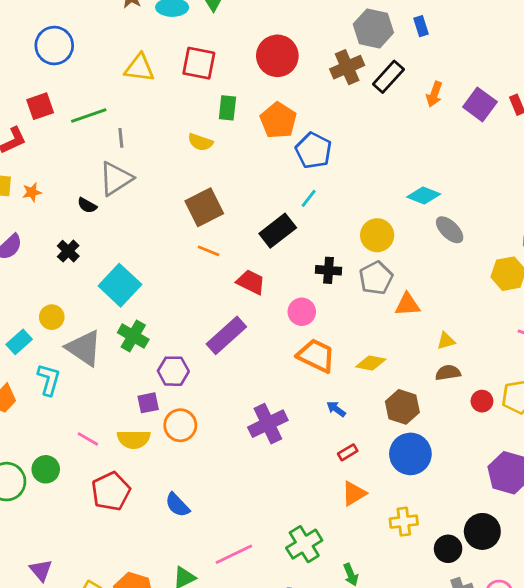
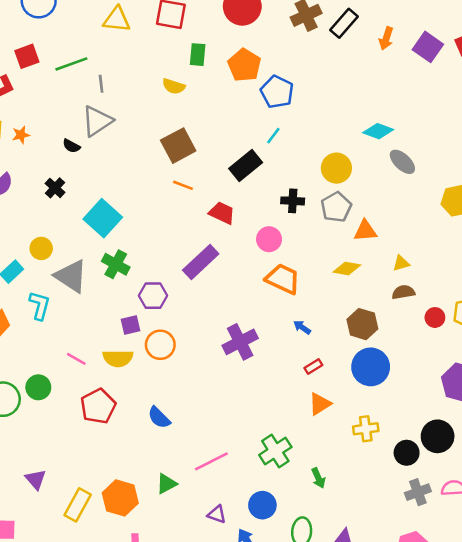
yellow diamond: (371, 363) -> (347, 268), moved

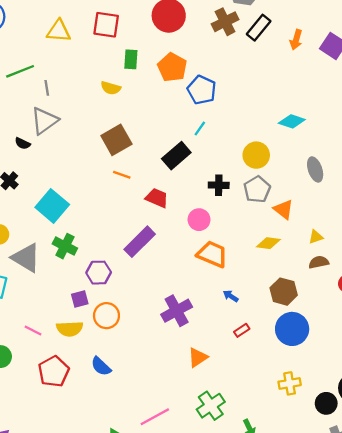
gray ellipse: (402, 162) -> (315, 169), moved, turned 30
orange triangle: (365, 231) -> (283, 209), turned 45
orange triangle: (320, 404) -> (198, 357), moved
blue semicircle: (159, 418) -> (101, 366), moved

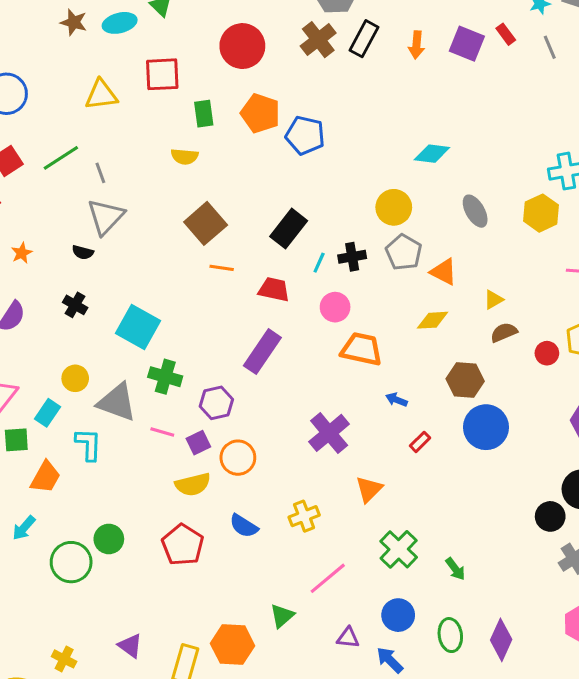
cyan line: (200, 128) -> (319, 263), moved
pink line: (33, 330) -> (162, 432), moved
yellow cross: (290, 383) -> (304, 516), moved

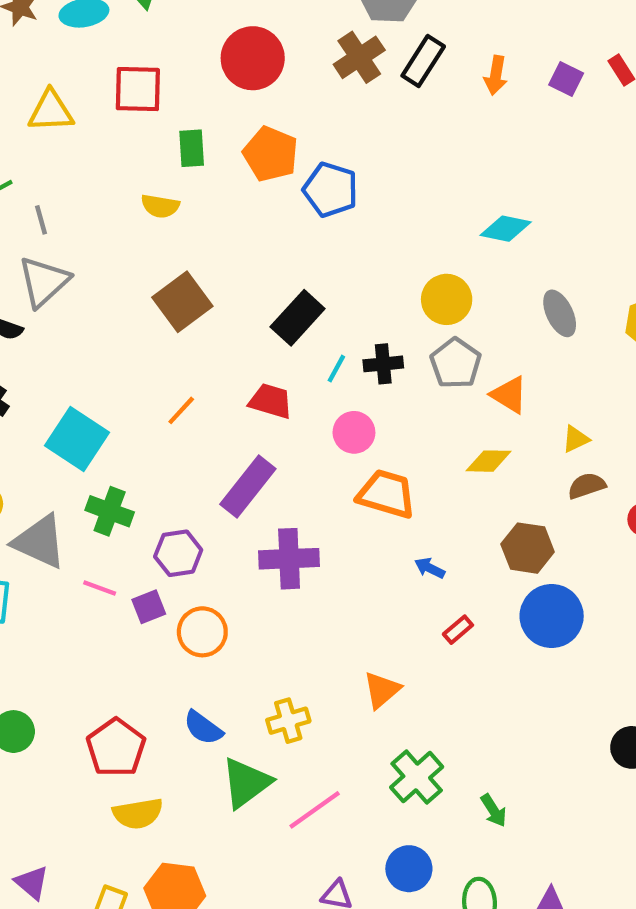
purple square: (467, 44) -> (566, 79), size x0.7
orange line: (222, 268) -> (181, 410), moved, turned -60
purple cross: (329, 433) -> (289, 559), moved, turned 33
yellow semicircle: (193, 484) -> (138, 814), moved
green triangle: (282, 616) -> (246, 783), moved, size x1.5

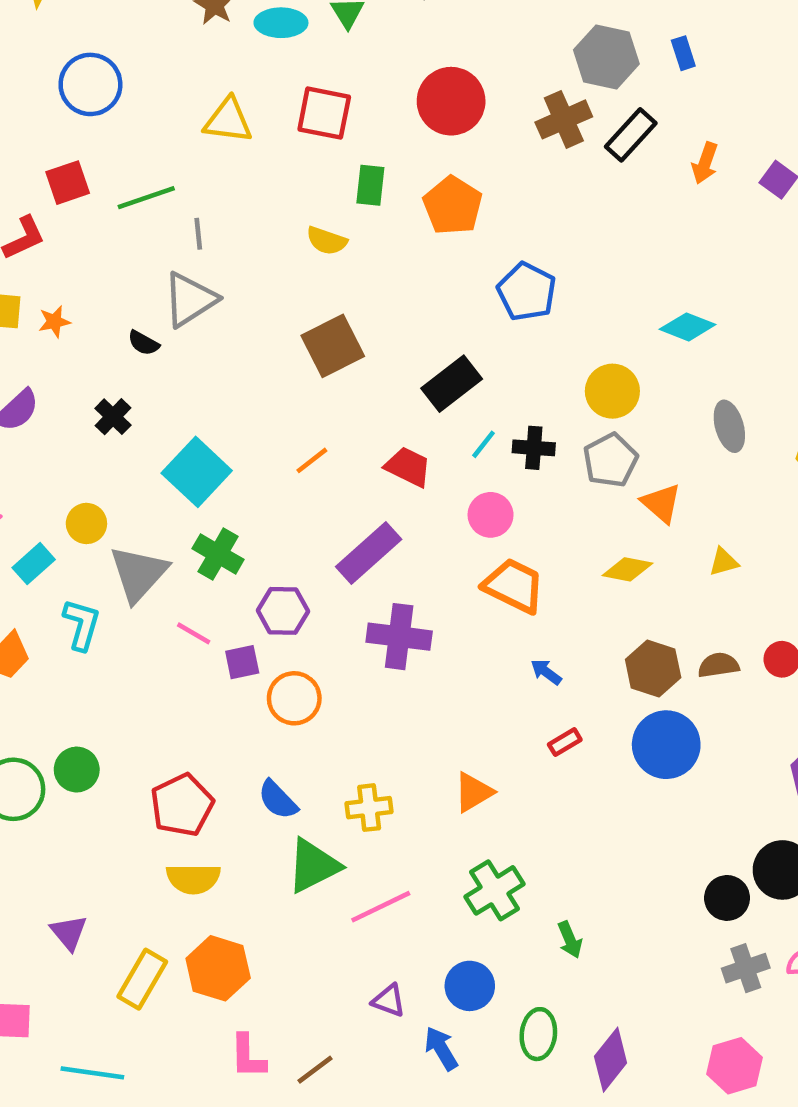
blue pentagon: (331, 190) -> (527, 292), moved
brown semicircle: (587, 486) -> (718, 665), moved
gray triangle: (40, 542) -> (139, 574), turned 38

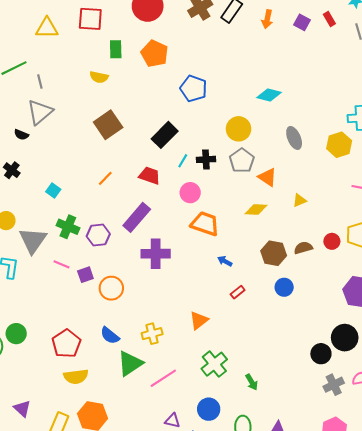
cyan square: (197, 472) -> (53, 190), size x0.5
purple hexagon: (283, 611) -> (98, 235), moved
blue circle: (666, 745) -> (284, 287), size x0.6

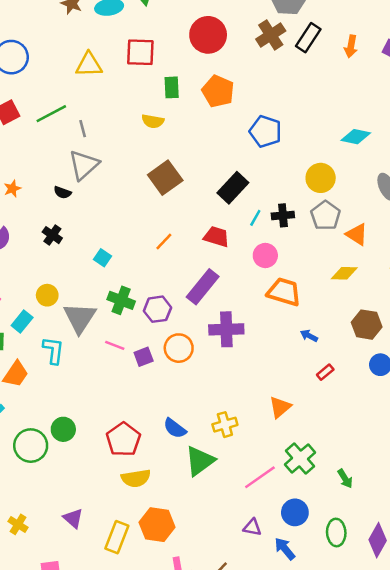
orange circle: (111, 288) -> (179, 348), moved
pink line: (163, 378) -> (260, 477), moved

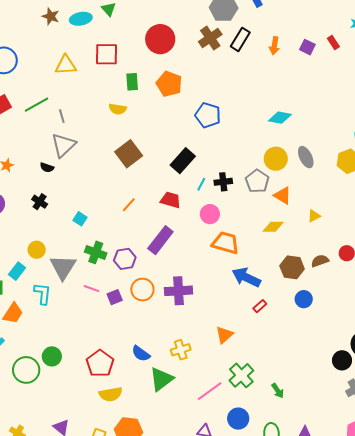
yellow circle: (321, 178) -> (276, 159), moved
purple cross: (226, 329) -> (179, 291), moved
blue arrow: (309, 336) -> (246, 277), size x2.0

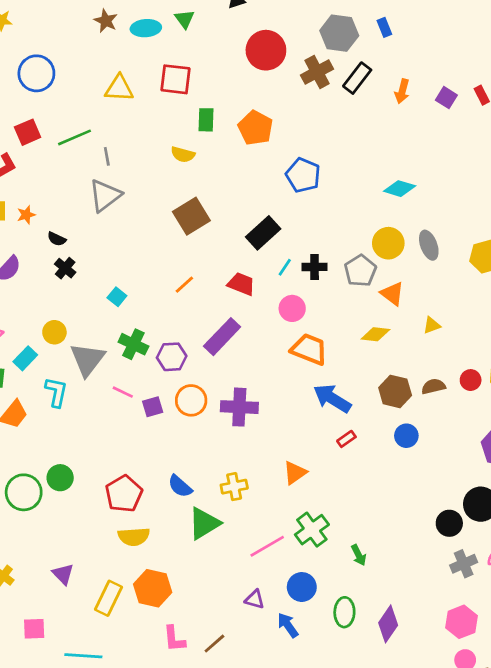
red circle: (160, 39) -> (266, 50), moved
black semicircle: (47, 167) -> (57, 239), moved

